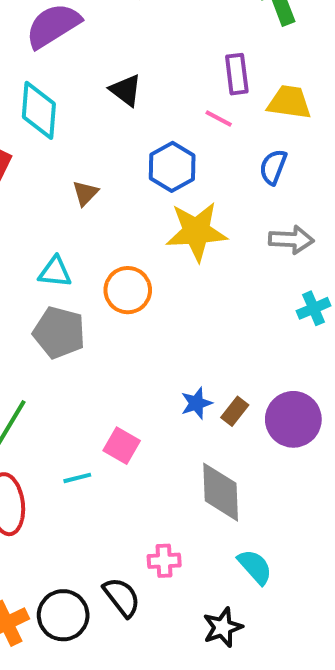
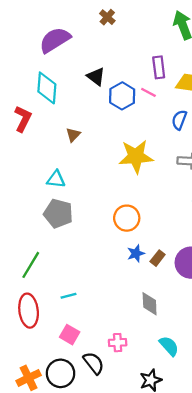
blue hexagon: (172, 167) -> (122, 96), moved
orange circle: (128, 290) -> (127, 218), moved
pink square: (122, 446) -> (70, 335), moved
gray diamond: (221, 492) -> (150, 304), size x0.7

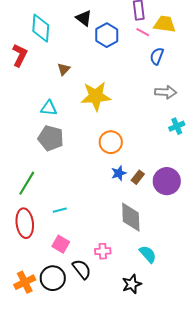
pink line: (148, 92) -> (143, 32), moved
yellow star: (136, 156) -> (96, 96), moved
gray diamond: (150, 304) -> (131, 217), size x1.4

